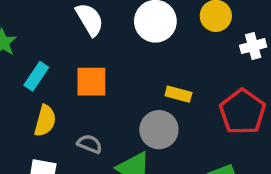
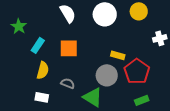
white cross: (253, 46) -> (160, 38), moved
red pentagon: (242, 112) -> (137, 71), moved

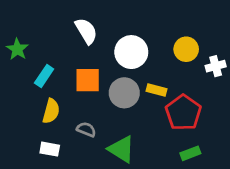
yellow circle: (139, 11) -> (186, 49), moved
white circle: (105, 14) -> (131, 52), moved
gray circle: (107, 75) -> (124, 93), moved

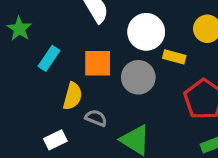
yellow rectangle: (157, 90) -> (174, 57), moved
yellow semicircle: (51, 111) -> (73, 96), moved
white rectangle: (50, 149) -> (55, 140), turned -36

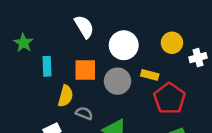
yellow rectangle: (174, 57) -> (150, 75), moved
cyan rectangle: (49, 58) -> (47, 66), turned -36

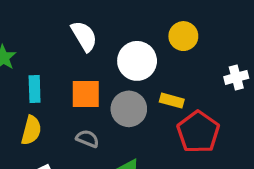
yellow circle: (172, 43) -> (183, 36), moved
yellow semicircle: (66, 96) -> (31, 130), moved
gray semicircle: (84, 113) -> (87, 139), moved

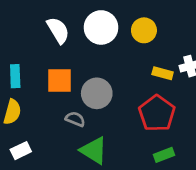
white circle: (137, 61) -> (101, 27), moved
yellow rectangle: (172, 101) -> (163, 73), moved
gray semicircle: (87, 139) -> (75, 119), moved

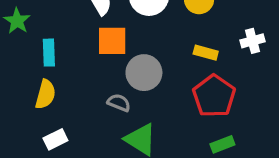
yellow rectangle: (163, 73) -> (206, 53), moved
orange square: (60, 80) -> (112, 41), moved

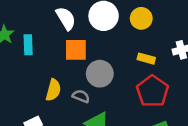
cyan rectangle: (49, 53) -> (28, 45), moved
yellow semicircle: (45, 94) -> (53, 90), moved

